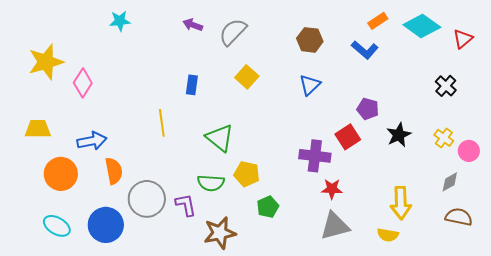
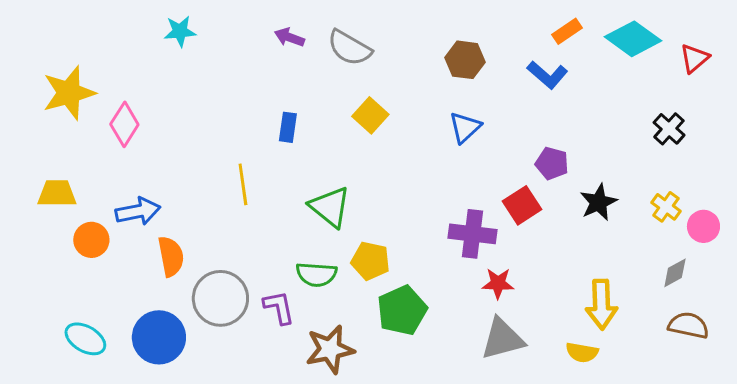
gray semicircle: (233, 32) -> (349, 48), turned -104
orange circle: (61, 174) -> (91, 240), moved, size x0.7
green pentagon: (268, 207) -> (402, 310), size x1.5

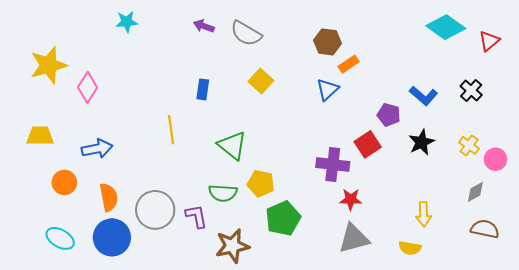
orange rectangle: (567, 31) -> (349, 64), moved
blue L-shape: (547, 75) -> (424, 96), moved
orange circle: (91, 240) -> (64, 182), moved
orange semicircle: (171, 256) -> (109, 197), moved
yellow arrow: (601, 304) -> (424, 214), size x0.7

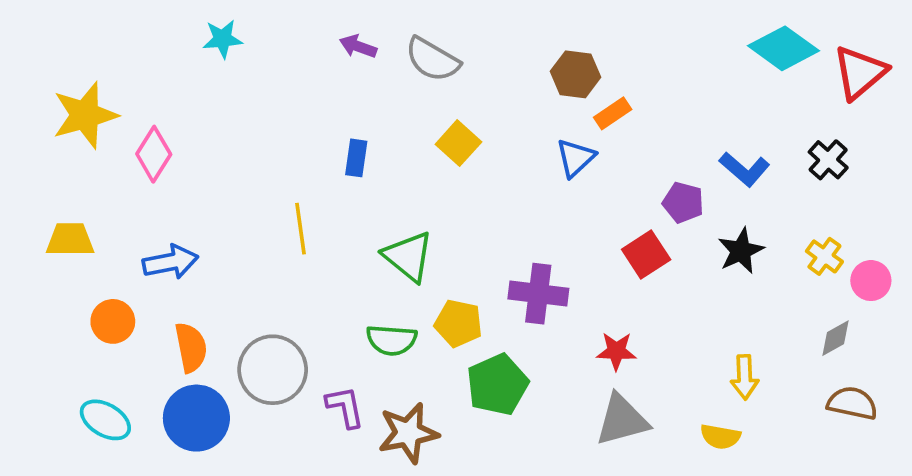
red triangle: (489, 41) -> (860, 72), size x1.5
purple cross: (333, 164) -> (538, 294), moved
purple L-shape: (196, 216) -> (345, 407), moved

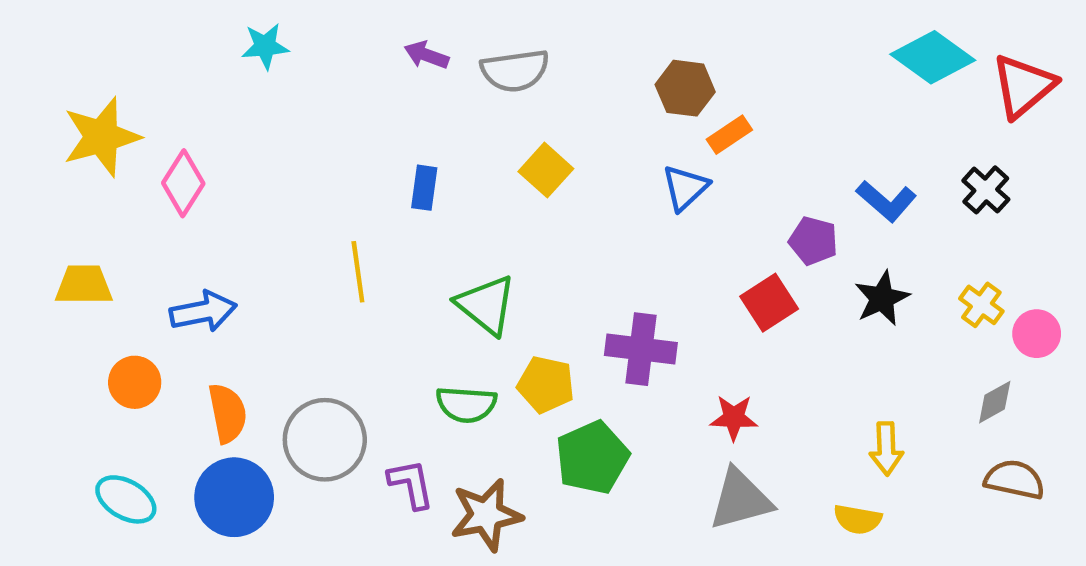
gray semicircle: (432, 59) -> (515, 71), turned -38

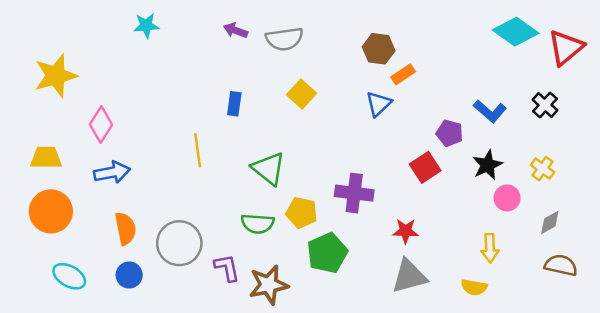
pink diamond: (183, 183) -> (101, 125), moved
pink circle: (1037, 334) -> (507, 198), moved
orange circle: (135, 382) -> (51, 211), moved, size x1.5
blue circle: (234, 497) -> (129, 275), size x0.6

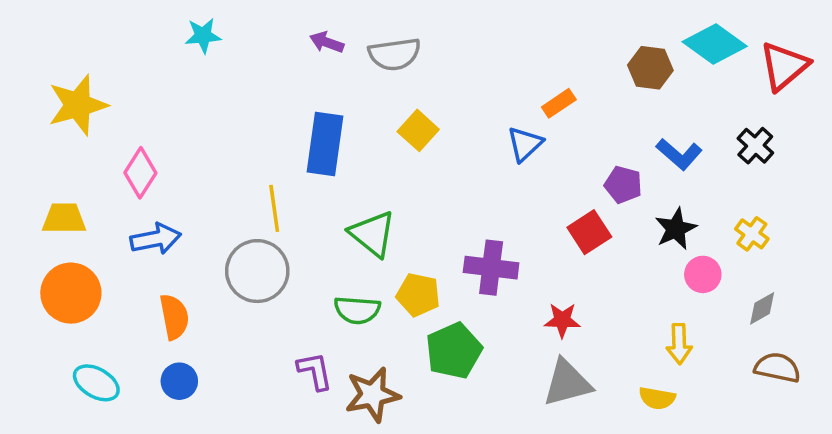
brown hexagon: (379, 49) -> (650, 68), moved
blue rectangle: (234, 104) -> (325, 144), size x1.8
gray circle: (179, 243) -> (257, 271), moved

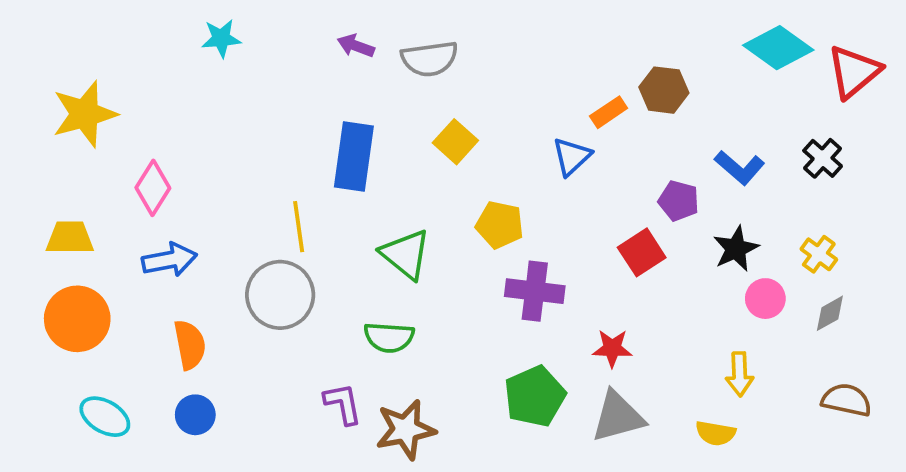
brown hexagon: (650, 68) -> (664, 90), moved
yellow pentagon: (418, 295) -> (500, 225), moved
gray diamond: (762, 308) -> (830, 313), moved
green pentagon: (454, 351) -> (535, 396), moved

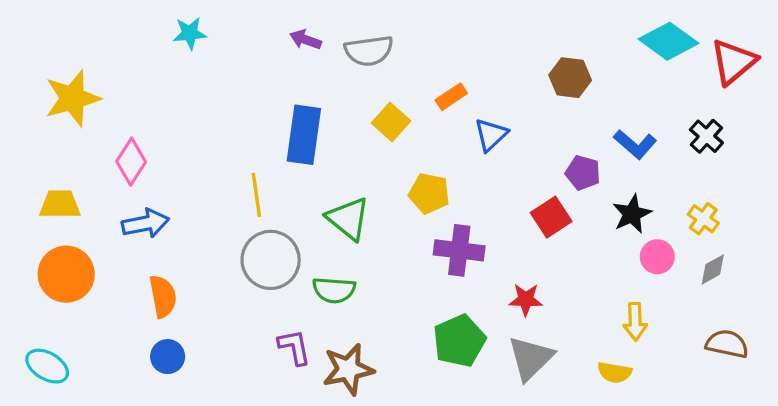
orange rectangle: (609, 112) -> (451, 97), moved
gray circle: (280, 295) -> (271, 260), moved
cyan ellipse: (105, 417) -> (47, 366), moved
gray triangle: (618, 417) -> (531, 358), turned -30

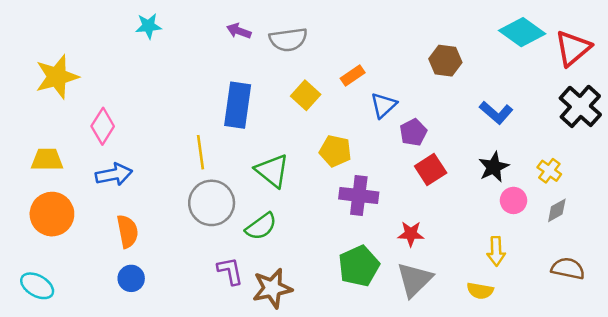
black cross: (706, 136) -> (580, 106), moved, size x1.6
purple pentagon: (583, 173) -> (413, 132), moved, turned 30
green semicircle: (334, 290) -> (261, 226), turned -40

